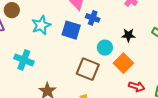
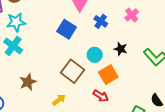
blue cross: (93, 18) -> (101, 21), moved
cyan star: (41, 25) -> (16, 22), moved
red arrow: (137, 86) -> (101, 96), moved

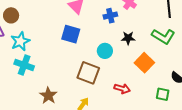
blue cross: (101, 21) -> (110, 16), moved, turned -32
orange square: (108, 75) -> (144, 63), moved

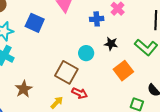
blue square: (71, 34) -> (35, 23), moved
red arrow: (122, 89) -> (80, 93), moved

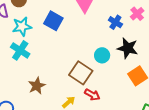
blue cross: (97, 19) -> (115, 22), turned 32
black star: (111, 44) -> (128, 48), size x1.5

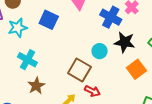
blue cross: (115, 22) -> (111, 17), size x1.5
cyan cross: (20, 50) -> (27, 60), moved

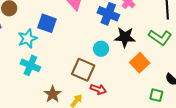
cyan star: (18, 28) -> (28, 39), moved
brown star: (36, 86) -> (53, 94), moved

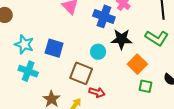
blue square: (47, 23) -> (54, 48), moved
cyan star: (28, 39) -> (24, 44), turned -30
green square: (156, 95) -> (146, 86), moved

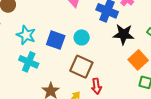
cyan circle: (98, 52) -> (82, 37), moved
red arrow: (97, 92) -> (96, 86), turned 63

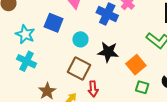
black star: (123, 34) -> (108, 52), moved
blue square: (56, 40) -> (54, 23), moved

